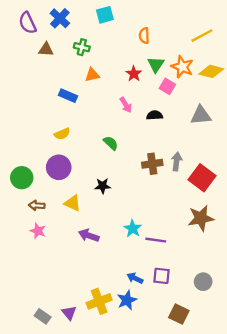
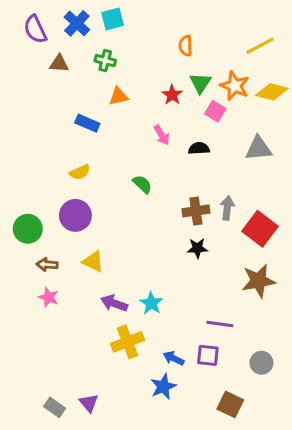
cyan square: (105, 15) -> (113, 19), moved
black star: (103, 186) -> (197, 248), moved
cyan star: (133, 229) -> (151, 303), moved
purple line: (156, 240) -> (220, 324), moved
yellow cross: (99, 301) -> (127, 342), moved

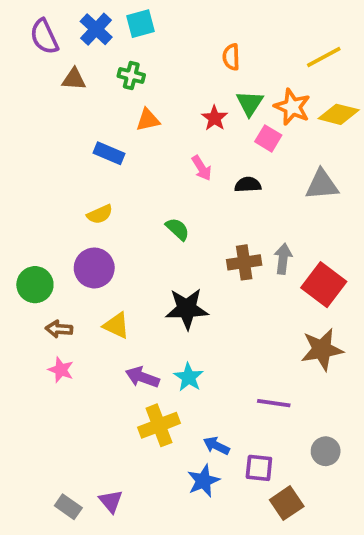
black star: (197, 248) -> (187, 309), moved, size x1.6
purple square: (208, 355) -> (259, 468), moved
brown square: (230, 404) -> (287, 503), turned 30

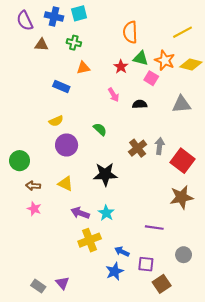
blue cross: (96, 29) -> (54, 17), turned -30
orange semicircle: (231, 57) -> (130, 32), size x1.5
green triangle: (250, 103) -> (141, 58), turned -49
brown cross: (244, 262) -> (138, 148), turned -30
purple circle: (94, 268) -> (67, 145), moved

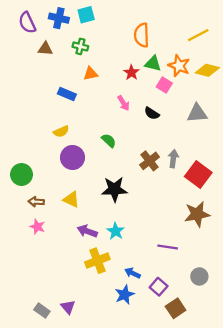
black semicircle: (140, 104) -> (152, 113), turned -144
purple square: (146, 264) -> (159, 287), turned 35

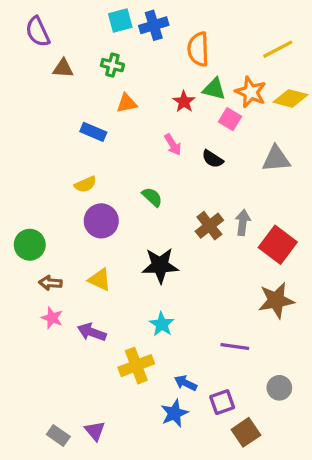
blue cross: (59, 18) -> (154, 25), moved, turned -30
purple arrow: (87, 231) -> (92, 332), moved
purple square: (159, 287) -> (222, 402), turned 30

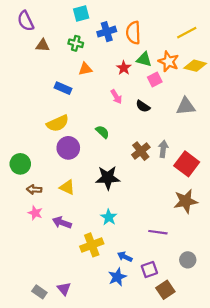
blue cross: (154, 25) -> (107, 32), moved
pink square: (230, 119) -> (155, 80), turned 32
yellow semicircle: (85, 184) -> (58, 123), size x1.5

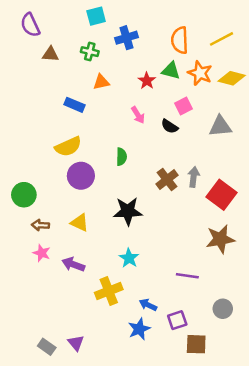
orange semicircle: (133, 33) -> (180, 40), moved
pink square: (155, 80) -> (183, 106), moved
green semicircle: (102, 132) -> (121, 157), turned 48
brown square: (165, 290) -> (196, 344), turned 36

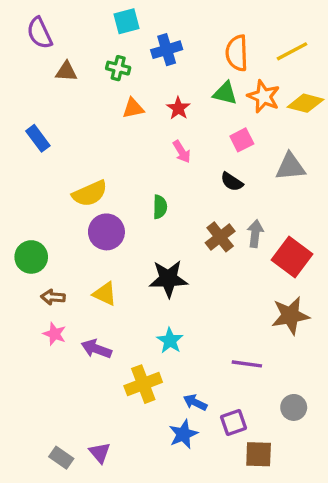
red star: (147, 81) -> (178, 108), moved
blue rectangle: (75, 105) -> (38, 138), moved, turned 30
black semicircle: (170, 126) -> (232, 182), moved

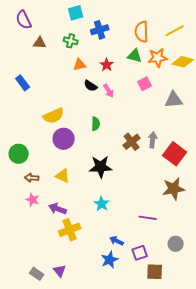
orange star: (264, 96) -> (158, 58), turned -30
black semicircle: (232, 182) -> (91, 86), moved
yellow cross: (143, 384) -> (70, 230), moved

